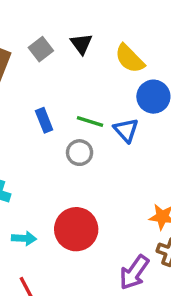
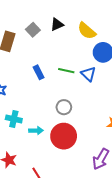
black triangle: (81, 44) -> (57, 24), turned 48
gray circle: (80, 153) -> (64, 107), moved
cyan arrow: (24, 238) -> (36, 131), moved

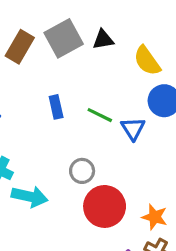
gray square: (33, 30) -> (64, 38), size x1.6
cyan arrow: (36, 131) -> (30, 197), size x1.5
red circle: (64, 136) -> (105, 206), moved

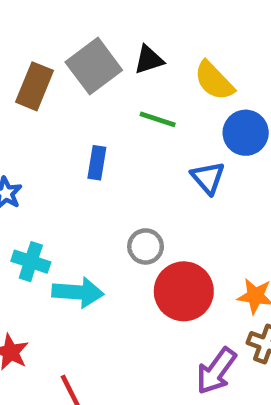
blue rectangle: (56, 107) -> (97, 163), turned 30
green line: (100, 115) -> (158, 119), moved

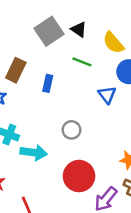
black triangle: (149, 60) -> (79, 29), turned 49
brown rectangle: (35, 86) -> (16, 70), moved
red circle: (184, 291) -> (79, 176), moved

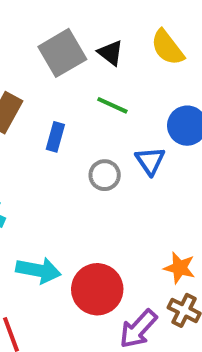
yellow semicircle: (113, 43) -> (167, 47), moved
gray circle: (71, 130) -> (105, 175), moved
cyan arrow: (34, 153) -> (38, 270), moved

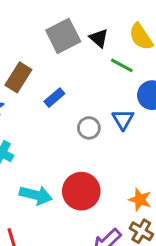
green line: (112, 105) -> (122, 65), moved
blue rectangle: (55, 137) -> (54, 98), turned 30
red circle: (97, 289) -> (81, 191), moved

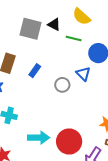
gray square: (63, 36) -> (30, 29), turned -35
red circle: (81, 191) -> (69, 142), moved

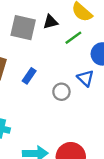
black triangle: (54, 24) -> (50, 22), turned -40
green line: (74, 39) -> (73, 38), turned -49

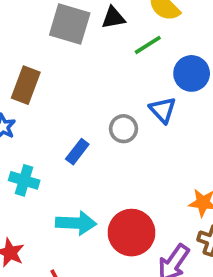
blue rectangle: (29, 76) -> (77, 152), moved

